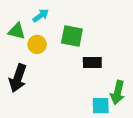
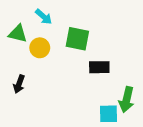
cyan arrow: (41, 16) -> (44, 17), turned 77
black arrow: (18, 78) -> (19, 84), size x0.6

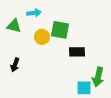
cyan arrow: (44, 17) -> (34, 13), turned -48
yellow circle: (40, 48) -> (42, 37), moved

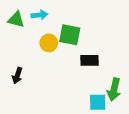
green triangle: (14, 26) -> (16, 20), moved

